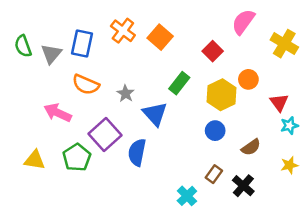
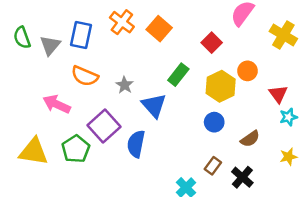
yellow triangle: (35, 160) -> (34, 152), size x1.4

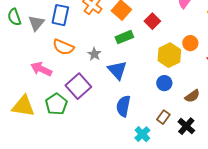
red square: (212, 43) -> (152, 21), moved
green rectangle: (178, 75) -> (124, 37), moved, turned 30
blue semicircle: (136, 144) -> (123, 106), moved

